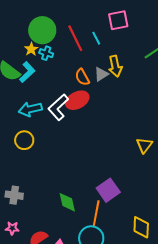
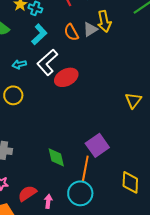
cyan L-shape: (27, 72) -> (39, 34), moved
red ellipse: (77, 100) -> (66, 77), moved
cyan arrow: (30, 109) -> (19, 64), size x0.6

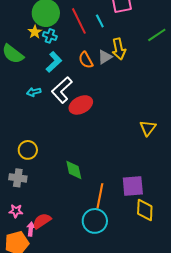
yellow circle: (13, 95) -> (28, 150), moved
purple square: (97, 145) -> (133, 186), moved, turned 30
green diamond: (56, 157) -> (74, 170), moved
pink arrow: (48, 201) -> (31, 229), moved

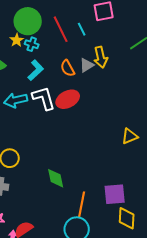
white L-shape: (62, 90) -> (44, 98), turned 116
cyan arrow: (34, 92) -> (16, 100), size x1.6
red ellipse: (81, 105) -> (68, 99), moved
yellow triangle: (148, 128) -> (130, 136), turned 30

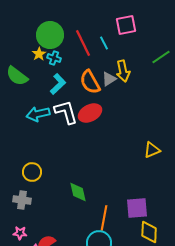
orange semicircle: (68, 68) -> (90, 82), size x1.4

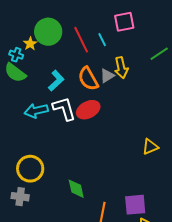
yellow star: (39, 54) -> (30, 44), moved
cyan cross: (54, 58) -> (16, 55), moved
yellow circle: (32, 172) -> (30, 169), size x1.4

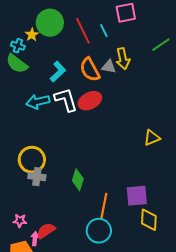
gray triangle: (107, 76) -> (109, 67), turned 42
green diamond: (76, 189) -> (78, 180), turned 30
gray cross: (20, 197) -> (37, 177), moved

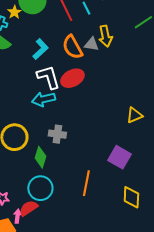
cyan arrow: (38, 102) -> (43, 99), moved
gray cross: (37, 177) -> (57, 134), moved
green diamond: (78, 180) -> (40, 157), moved
purple square: (137, 196) -> (119, 157), moved, turned 35
cyan circle: (99, 231) -> (40, 188), moved

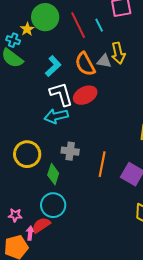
orange line: (86, 183) -> (102, 164), moved

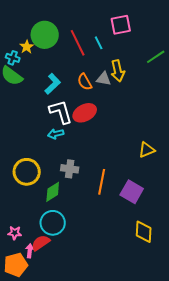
orange semicircle: (85, 64) -> (85, 82), size x0.7
cyan arrow: (56, 116) -> (56, 134), size x0.7
green diamond: (53, 174) -> (53, 192), turned 40

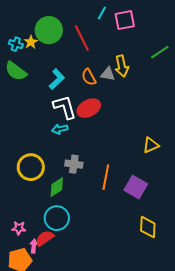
cyan line: (99, 43) -> (102, 13), moved, turned 56
cyan cross: (13, 58) -> (16, 44), moved

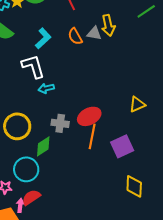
white L-shape: (65, 107) -> (33, 66), moved
red ellipse: (89, 108) -> (89, 116), moved
purple square: (136, 187) -> (122, 146), turned 35
cyan circle: (57, 218) -> (26, 169), moved

